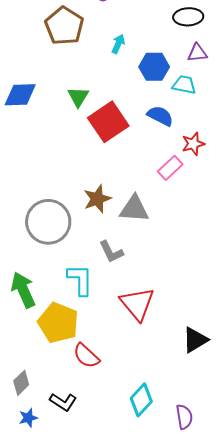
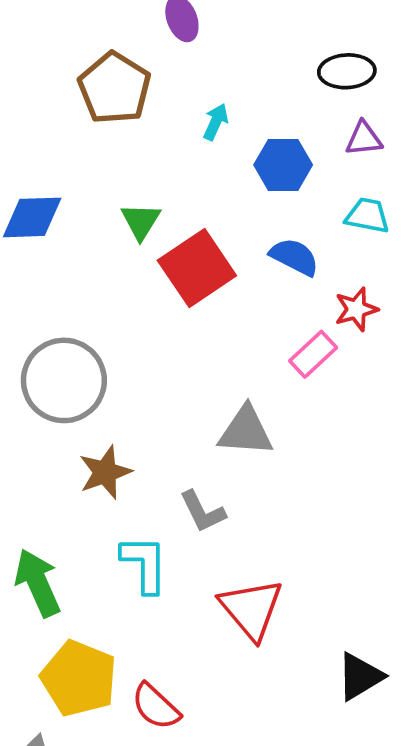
cyan trapezoid: (184, 85) -> (367, 216), moved
brown star: (97, 199) -> (105, 472), moved
gray circle: (48, 222) -> (64, 380), moved
yellow pentagon: (58, 323) -> (79, 678), moved

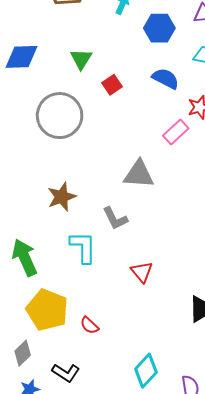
red square: (197, 268) -> (112, 85), size x0.5
gray circle: (64, 380) -> (60, 116), moved
red triangle: (251, 609) -> (142, 272), size x0.6
red semicircle: (156, 706) -> (89, 325), size x0.7

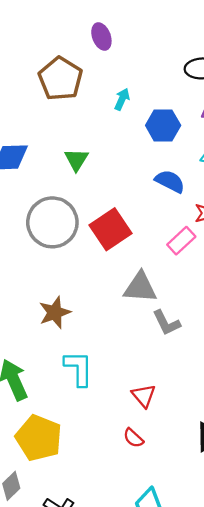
red square: (112, 85) -> (111, 229), moved, size x1.8
gray L-shape: (115, 218) -> (166, 323), moved
red semicircle: (89, 325) -> (133, 438), moved

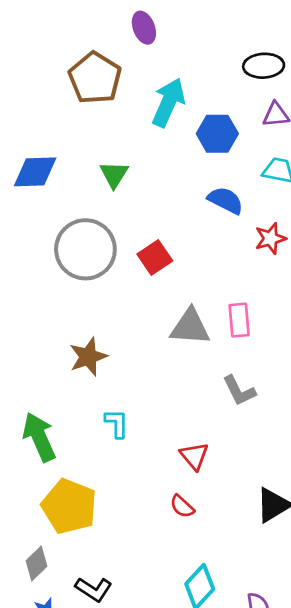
cyan arrow: (122, 99) -> (168, 102), size x1.8
red square: (111, 229) -> (155, 257), size x0.7
pink rectangle: (181, 241) -> (239, 320), moved, turned -52
gray L-shape: (166, 323) -> (239, 391), moved
cyan L-shape: (79, 368) -> (117, 423), size x0.7

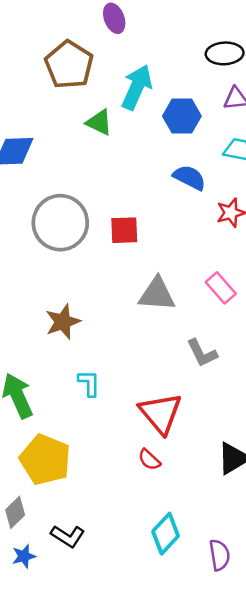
green triangle: (114, 175) -> (99, 122), moved, turned -36
red square: (155, 257) -> (124, 230), turned 32
pink rectangle: (239, 320) -> (221, 288), moved, turned -36
red triangle: (194, 456) -> (161, 413), size x1.6

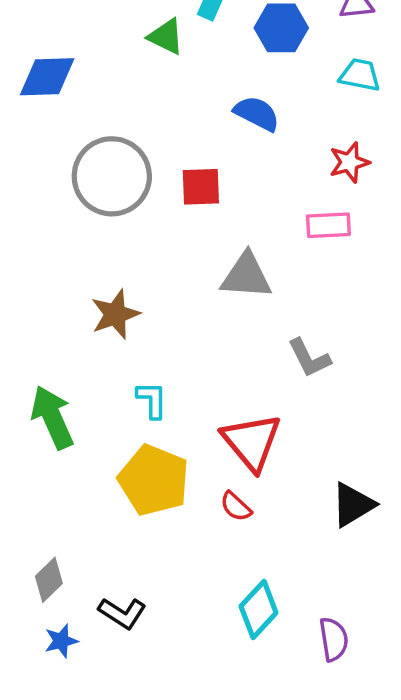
blue semicircle: (189, 178) -> (257, 113), moved
pink rectangle: (221, 288) -> (328, 225), moved, turned -52
yellow pentagon: (45, 460) -> (154, 480), moved

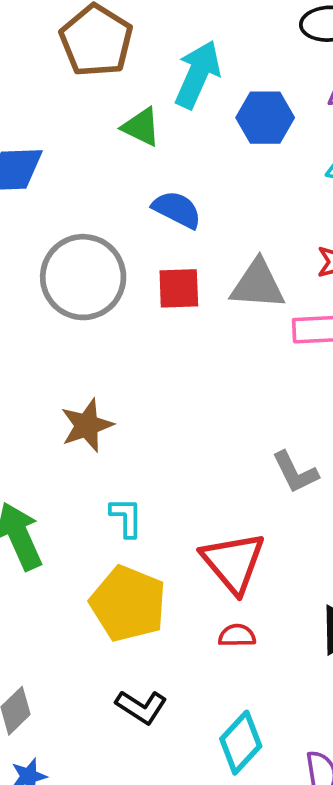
blue semicircle: (257, 113) -> (177, 210), moved
gray triangle: (246, 276) -> (258, 285), moved
red semicircle: (236, 506) -> (237, 636), moved, turned 136
black L-shape: (122, 613) -> (141, 707), moved

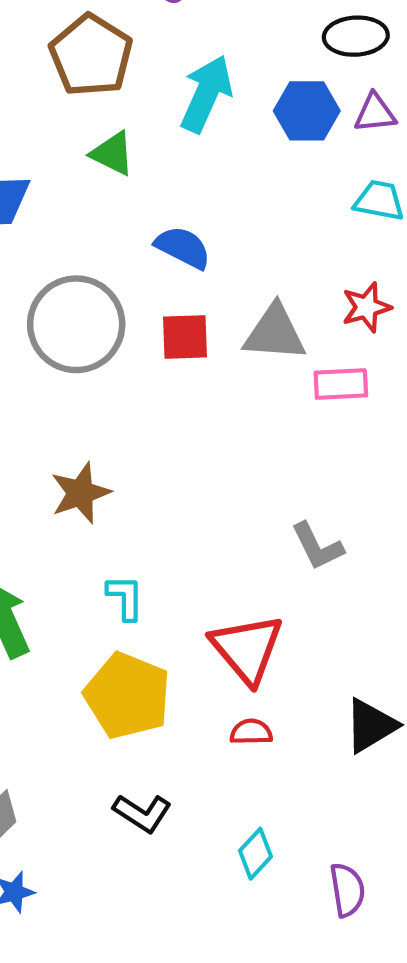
blue hexagon: (265, 118) -> (307, 111), moved
green triangle: (141, 127) -> (112, 154), moved
cyan diamond: (241, 743) -> (255, 854), size x0.7

